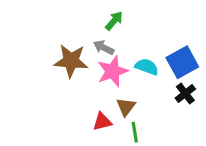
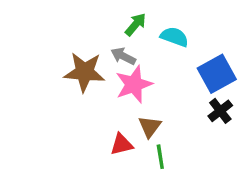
cyan semicircle: (147, 67) -> (174, 37), moved

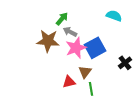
green arrow: (136, 24) -> (62, 19), moved
cyan semicircle: (174, 37) -> (114, 16), moved
blue square: (217, 74) -> (95, 48), moved

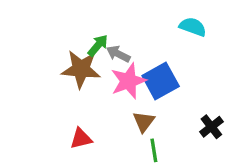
green arrow: (62, 19) -> (98, 45), moved
black cross: (125, 63) -> (211, 127), moved
red triangle: (69, 82) -> (81, 139), moved

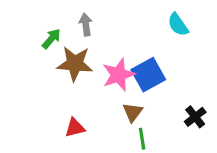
cyan semicircle: (193, 27) -> (178, 25), turned -145
green arrow: (98, 45) -> (51, 39), moved
gray arrow: (118, 54) -> (86, 25), moved, turned 55

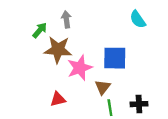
pink star: (119, 75) -> (80, 68), moved
blue square: (148, 75) -> (115, 58), turned 30
black cross: (195, 117) -> (139, 104), moved, turned 35

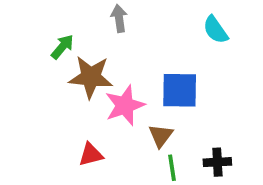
gray arrow: (66, 19) -> (119, 18), moved

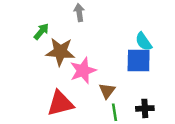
cyan semicircle: (216, 30) -> (144, 42), moved
blue square: (180, 90) -> (139, 60), moved
red triangle: (91, 155) -> (60, 103), size x1.6

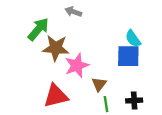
gray arrow: (79, 13) -> (73, 12), turned -63
green arrow: (41, 31) -> (38, 29), size x1.5

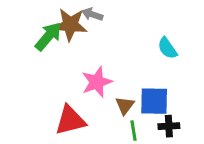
brown star: (56, 48) -> (70, 25), moved
blue square: (128, 56) -> (154, 101), moved

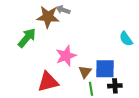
green arrow: (48, 36) -> (27, 38), moved
cyan semicircle: (167, 48) -> (126, 39), moved

